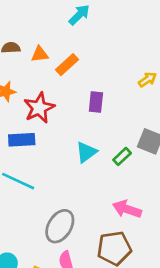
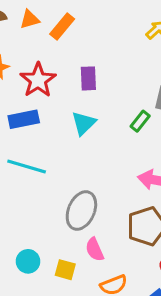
purple rectangle: (96, 102) -> (88, 78), moved
cyan triangle: (86, 152) -> (84, 123), moved

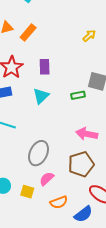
green rectangle: (140, 121) -> (78, 95), turned 40
pink semicircle: (95, 249) -> (47, 179), turned 70

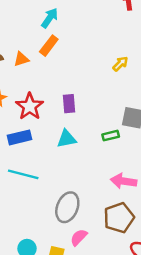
orange rectangle: (28, 32) -> (49, 46), moved
cyan triangle: (41, 96) -> (67, 139), turned 36

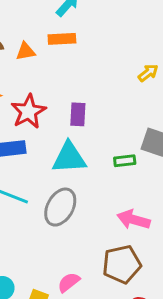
orange rectangle: (49, 46) -> (62, 39), turned 42
cyan triangle: (67, 139) -> (69, 158), size x1.4
gray ellipse: (67, 207) -> (60, 207), moved

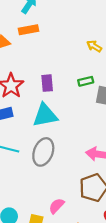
yellow arrow: (148, 73) -> (94, 46), turned -104
green rectangle: (125, 161) -> (86, 81), moved

